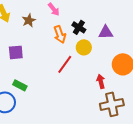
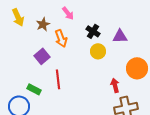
orange arrow: (60, 34) -> (61, 38), moved
purple square: (16, 52) -> (42, 56), moved, turned -35
red line: (65, 64) -> (58, 79), moved, turned -42

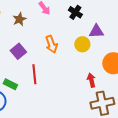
black cross: (93, 31) -> (75, 12), moved
orange arrow: (61, 38) -> (51, 44), moved
yellow circle: (98, 51) -> (82, 44), moved

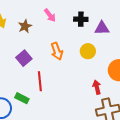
black cross: (75, 12) -> (81, 19), turned -32
purple triangle: (96, 31) -> (102, 28), moved
green rectangle: (10, 84) -> (22, 98), moved

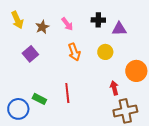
pink arrow: (50, 15) -> (67, 24), moved
purple square: (24, 58) -> (30, 54), moved
red line: (40, 81) -> (67, 93), moved

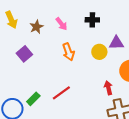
purple triangle: (119, 29) -> (116, 43), moved
red line: (67, 93) -> (61, 93), turned 60
green rectangle: (39, 99) -> (33, 99), turned -72

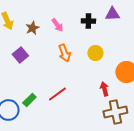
purple triangle: (116, 43) -> (112, 14), moved

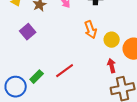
orange arrow: (64, 53) -> (91, 30), moved
yellow circle: (95, 53) -> (112, 40), moved

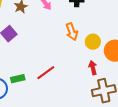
green rectangle: (37, 77) -> (18, 79), turned 32

